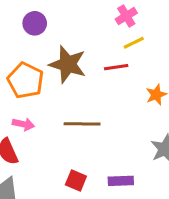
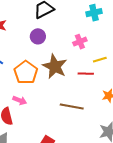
pink cross: (126, 16) -> (80, 42), moved
brown line: (82, 124) -> (72, 107), moved

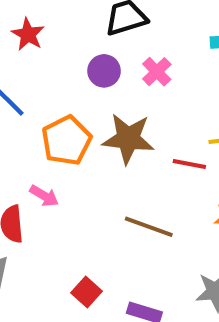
pink cross: (80, 42) -> (157, 72), moved, turned -32
brown star: (55, 66) -> (128, 139), turned -30

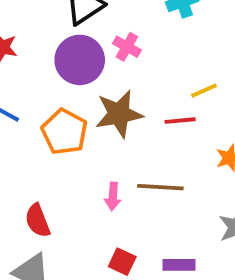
purple circle: (104, 71) -> (80, 60), size x1.6
pink arrow: (44, 196) -> (113, 196), moved, turned 80

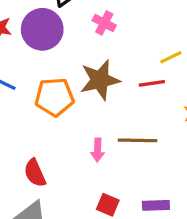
purple circle: (80, 60) -> (42, 29), moved
orange pentagon: (65, 132) -> (54, 97), turned -30

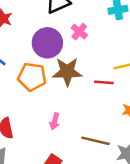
purple circle: (42, 29) -> (47, 43), moved
brown line: (137, 140) -> (96, 141), moved

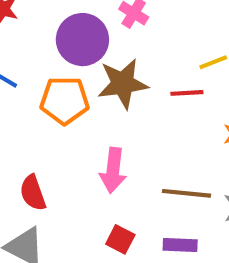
pink arrow: (55, 121) -> (113, 170), size x1.5

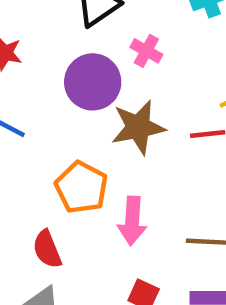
orange pentagon: (65, 100) -> (81, 187), moved, turned 30

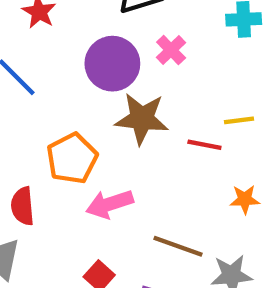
pink arrow: (132, 221) -> (110, 204), turned 51

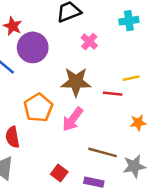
purple circle: (112, 64) -> (33, 47), moved
pink arrow: (110, 204) -> (73, 119), moved, turned -30

